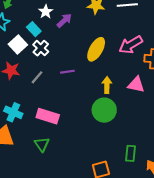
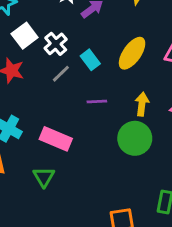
cyan rectangle: (34, 29) -> (90, 60), moved
purple line: (67, 72) -> (97, 102), moved
gray line: (37, 77) -> (61, 74), moved

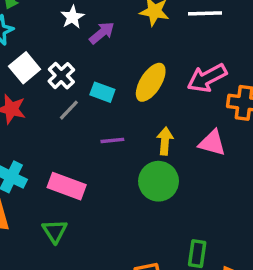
cyan rectangle: (90, 60) -> (102, 92), turned -30

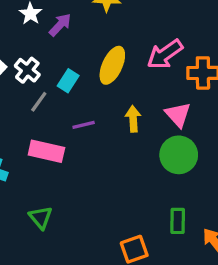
cyan rectangle: (102, 92) -> (68, 81), turned -70
pink triangle: (212, 143) -> (178, 115), turned 40
green circle: (159, 181) -> (179, 155), moved
pink rectangle: (67, 186) -> (46, 151), moved

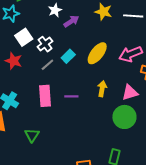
pink triangle: (178, 115) -> (130, 93), turned 42
purple line: (84, 125) -> (71, 96), moved
pink rectangle: (46, 151) -> (45, 96), turned 60

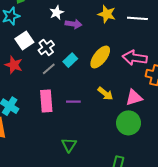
purple arrow: (71, 21) -> (73, 24), turned 42
pink arrow: (131, 54) -> (135, 58), turned 30
yellow arrow: (102, 89) -> (105, 94), turned 119
green triangle: (32, 135) -> (69, 145), moved

